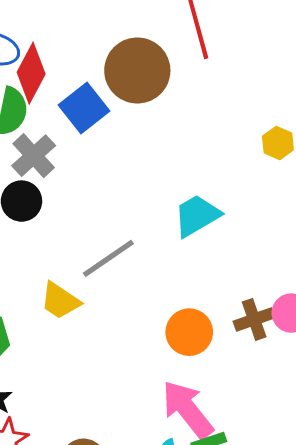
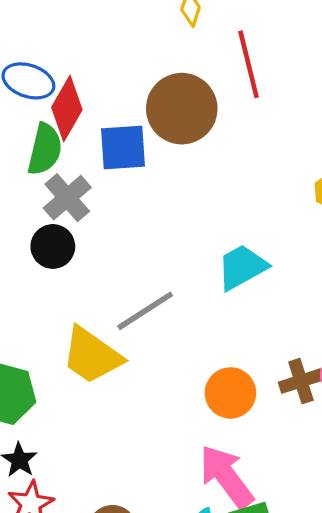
blue square: (84, 108) -> (123, 148), turned 33
yellow trapezoid: (60, 301) -> (92, 355), size x1.4

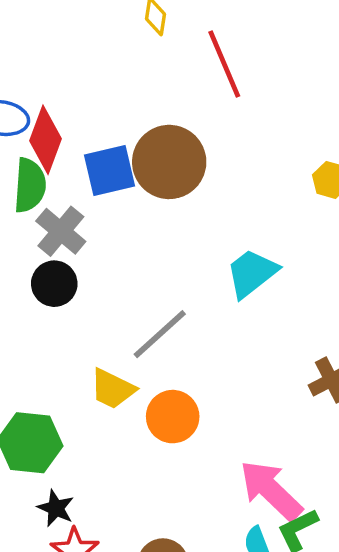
brown circle: (182, 109) -> (169, 162), moved
yellow trapezoid: (92, 355) -> (113, 389), size x0.7
orange circle: (230, 393) -> (173, 417), moved

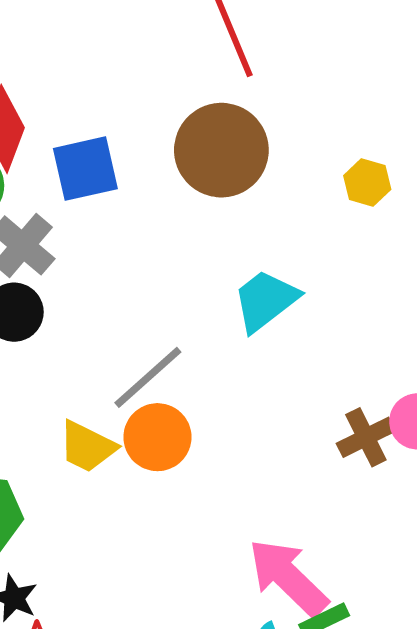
brown circle: (169, 162) -> (221, 150), moved
orange circle: (173, 417) -> (157, 437), moved

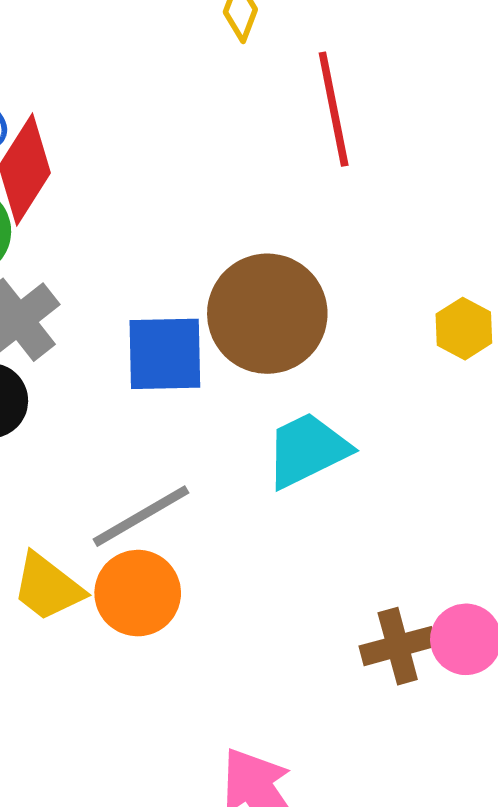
brown circle: (221, 150) -> (267, 314), moved
blue square: (85, 169) -> (165, 354), moved

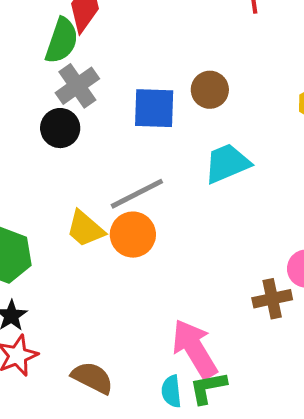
brown circle: (267, 314) -> (210, 90), size x0.6
brown cross: (398, 646) -> (272, 299), moved

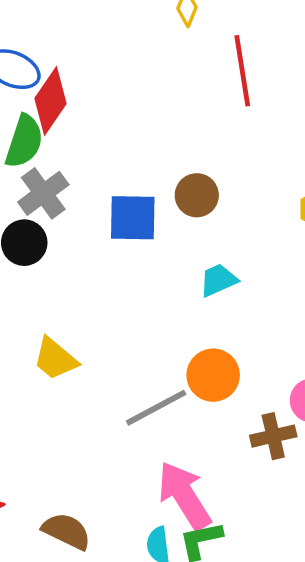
cyan trapezoid: (227, 163) -> (218, 280), size x0.7
gray line: (137, 194) -> (156, 408), moved
orange circle: (133, 235) -> (213, 375), moved

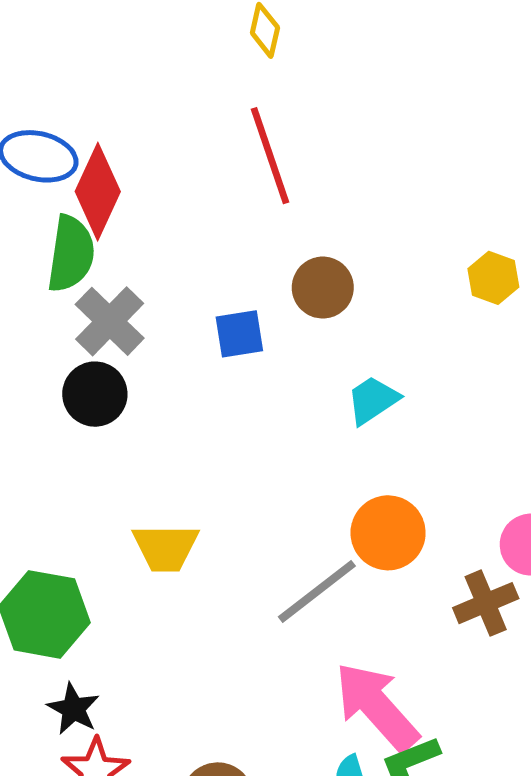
red line: (242, 71) -> (270, 156), moved
blue square: (133, 218) -> (239, 334), size x0.7
yellow trapezoid: (55, 359) -> (165, 548), turned -30

